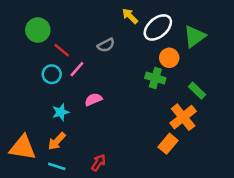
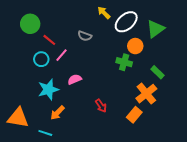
gray semicircle: (106, 45) -> (85, 36), turned 48
cyan star: (61, 112) -> (48, 89), size x1.5
orange arrow: (57, 141) -> (57, 113), moved
red arrow: (98, 163) -> (101, 106), moved, turned 112

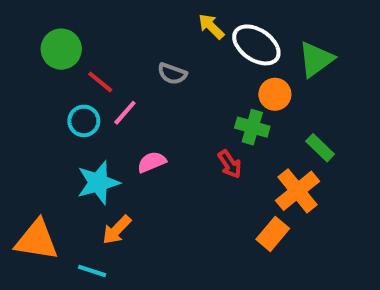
white ellipse: (126, 22) -> (256, 45), turned 75
red arrow: (101, 106) -> (230, 164), moved

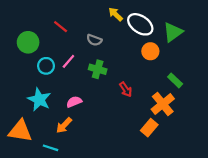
green circle: (61, 49) -> (28, 42), moved
red line: (100, 82) -> (61, 27), moved
green cross: (252, 127) -> (98, 69), moved
pink semicircle: (152, 162) -> (74, 102), moved
cyan star: (98, 183) -> (39, 100), moved, turned -30

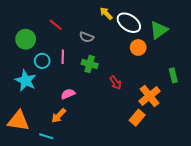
pink line: (68, 61) -> (63, 57), turned -40
green rectangle: (175, 80) -> (173, 75), moved, turned 32
cyan star: (39, 100) -> (26, 81), moved

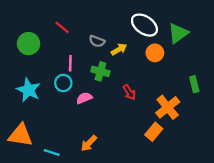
yellow arrow: (106, 13) -> (119, 49), moved, turned 104
cyan circle: (42, 61) -> (63, 83), moved
pink semicircle: (68, 94) -> (84, 98), moved
orange arrow: (59, 116) -> (89, 143), moved

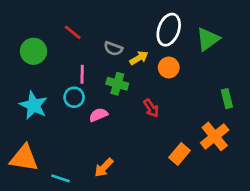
white ellipse: (144, 25) -> (169, 30), turned 76
orange circle: (155, 53) -> (169, 67), moved
orange cross: (168, 107) -> (215, 136), moved

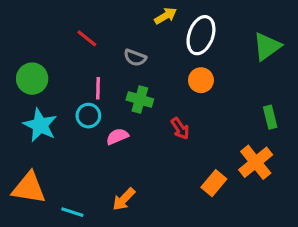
green triangle: (208, 39) -> (267, 46), moved
green circle: (33, 51) -> (32, 79), moved
yellow arrow: (139, 58) -> (166, 16), moved

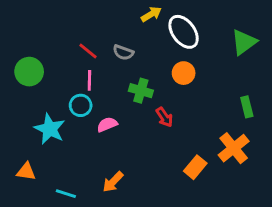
white ellipse: (201, 35) -> (184, 32), turned -56
red line: (87, 38) -> (88, 51), moved
green cross: (140, 99) -> (141, 91), moved
cyan star: (40, 125) -> (50, 129), moved
orange triangle: (29, 188) -> (26, 172), size x0.6

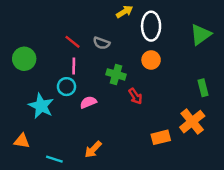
white ellipse: (184, 32) -> (151, 26), turned 36
orange rectangle: (195, 167) -> (161, 137), turned 36

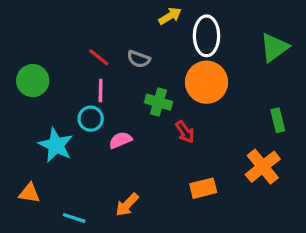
orange circle: (151, 60) -> (207, 82), size x1.6
orange rectangle: (161, 137) -> (203, 188), moved

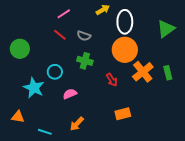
pink line: (101, 90) -> (64, 14), moved, turned 56
green cross: (158, 102) -> (85, 61), moved
pink semicircle: (120, 140) -> (70, 94), moved
orange cross: (263, 167) -> (143, 72), moved

